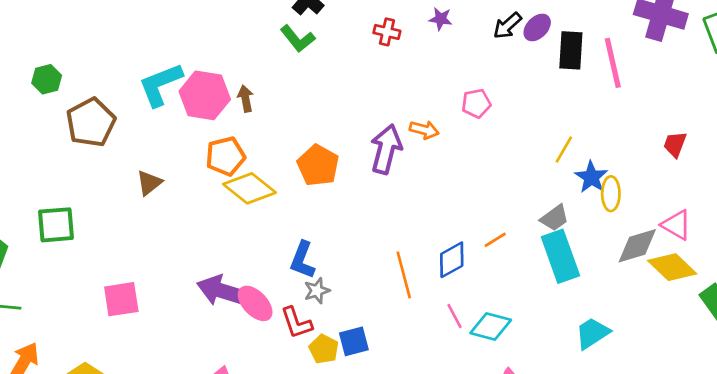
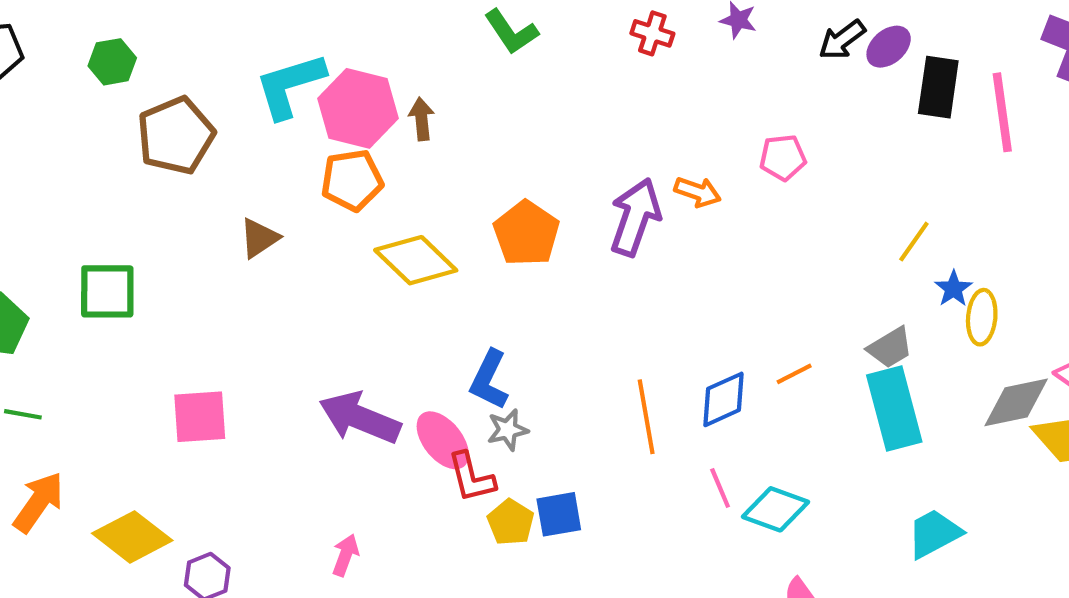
orange pentagon: (225, 156) -> (352, 180), moved
blue star: (591, 177) -> (953, 289), size x0.7
pink ellipse: (255, 303) -> (443, 440), moved

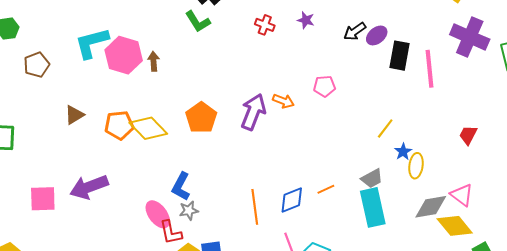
brown pentagon: (176, 136) -> (37, 65), size x0.7
orange pentagon: (352, 180) -> (119, 125), moved
purple arrow: (360, 418) -> (89, 187), moved, turned -45

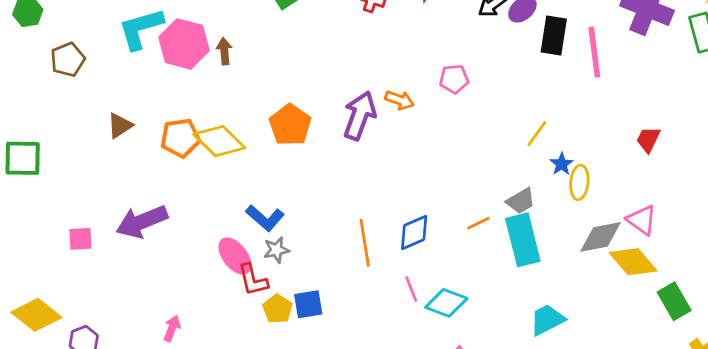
blue L-shape: (181, 186) -> (265, 218), turned -76
orange line: (326, 189) -> (478, 223), moved
pink square: (43, 199) -> (80, 239), size x0.7

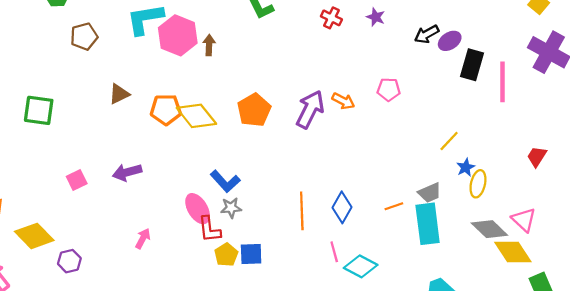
purple arrow: (142, 222) -> (127, 172), size x0.7
blue diamond: (414, 232) -> (342, 207), turned -44
gray diamond: (601, 237) -> (489, 229), turned 48
pink square: (80, 239) -> (77, 180), turned -30
pink arrow: (172, 328) -> (143, 239), moved

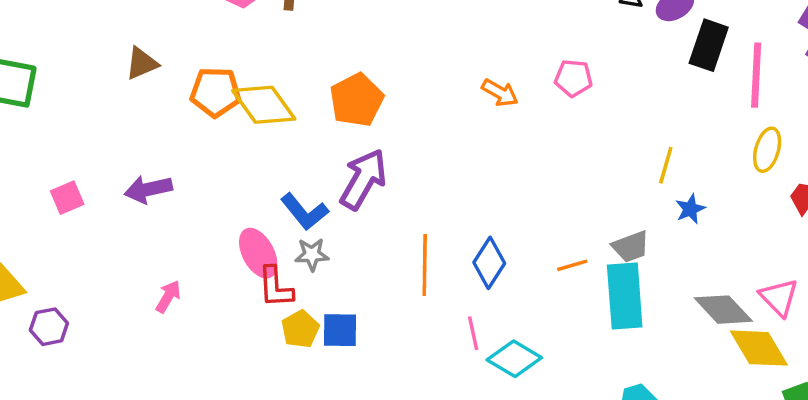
purple arrow: (310, 109) -> (363, 179), moved
yellow line: (449, 141) -> (666, 165), turned -30
yellow ellipse: (478, 184) -> (767, 150), moved

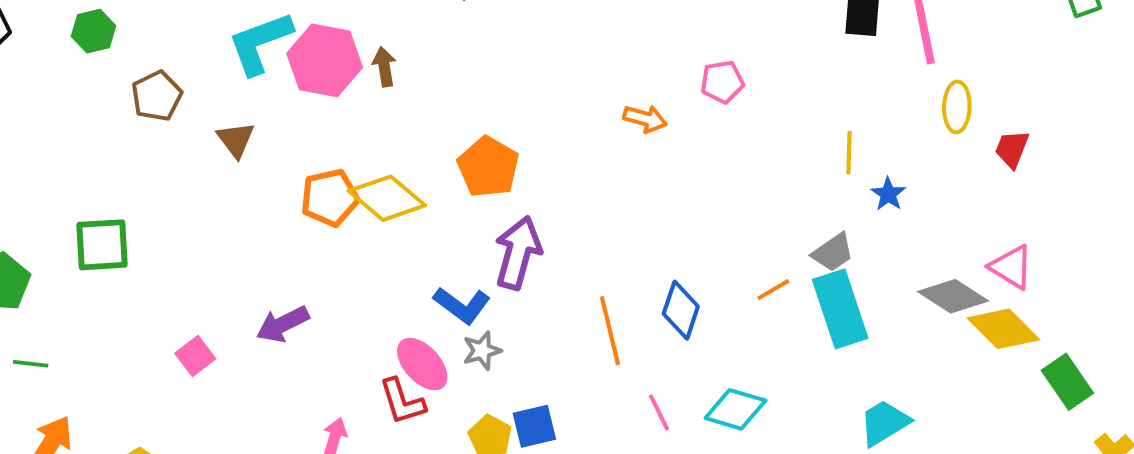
brown triangle: (142, 63) -> (236, 140), moved, turned -30
red L-shape: (276, 287) -> (402, 401), moved
pink line: (473, 333) -> (659, 413), moved

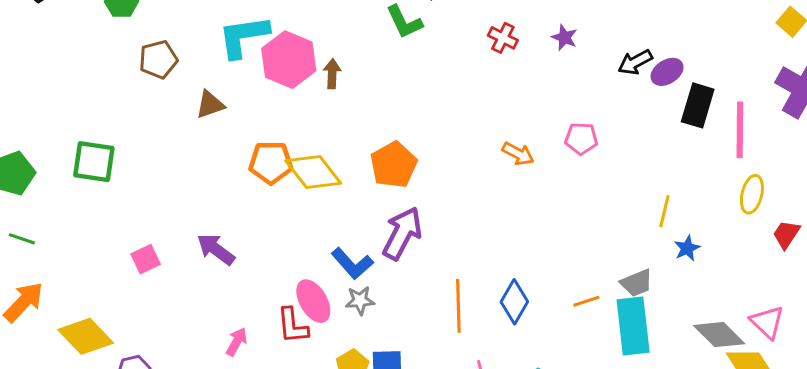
brown triangle: (236, 140) -> (210, 105), turned 36
purple arrow: (283, 324) -> (216, 249), turned 51

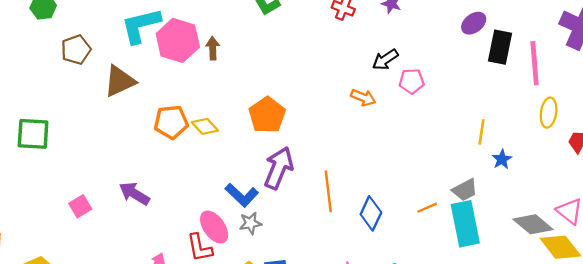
black arrow: (635, 62) -> (385, 60), moved
brown triangle: (210, 105) -> (120, 81), size x1.4
yellow diamond: (313, 172) -> (205, 126), size x0.6
orange line: (458, 306) -> (328, 191), moved

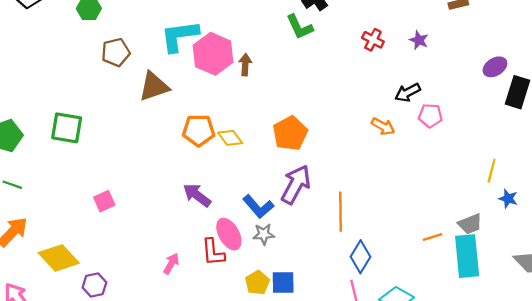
blue star: (502, 159) -> (508, 199), turned -30
purple arrow: (134, 194) -> (197, 195), moved
blue diamond: (371, 213) -> (360, 257), moved

